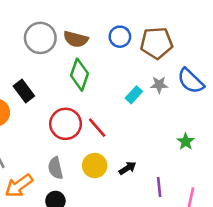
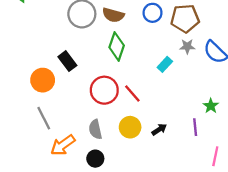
gray star: (159, 85) -> (187, 46), moved
purple line: (159, 187) -> (195, 127), moved

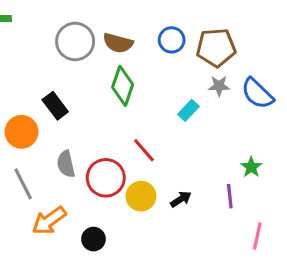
red circle: (104, 90) -> (106, 178), moved
gray semicircle: (95, 129) -> (66, 164), moved

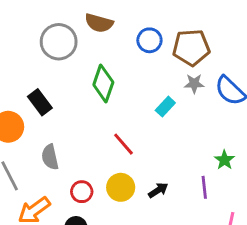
brown semicircle: (118, 43) -> (99, 23), moved
red circle: (106, 178) -> (82, 192), moved, size x0.6

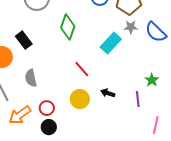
cyan rectangle: (165, 107) -> (111, 43), size x1.5
black arrow: (158, 190) -> (108, 93), moved, turned -128
red circle: (82, 192) -> (47, 108), moved

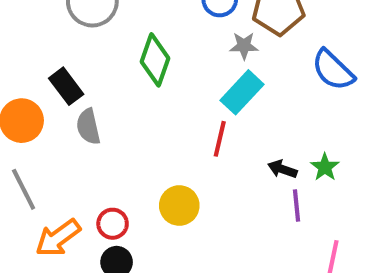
gray star: (131, 27) -> (244, 46), moved
red line: (82, 69) -> (220, 139), moved, turned 54
gray semicircle: (31, 78) -> (88, 127), moved
black arrow: (108, 93) -> (282, 169), moved

